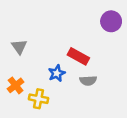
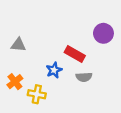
purple circle: (111, 21) -> (103, 33), moved
gray triangle: (19, 47) -> (18, 45), turned -49

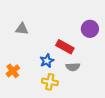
gray triangle: (18, 45) -> (22, 29), moved
yellow cross: (37, 94) -> (50, 82), moved

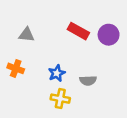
red rectangle: (65, 47) -> (78, 31), moved
orange cross: (13, 71) -> (16, 68), moved, turned -32

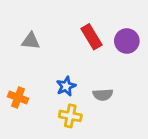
red rectangle: (78, 31) -> (91, 37), turned 30
orange cross: (16, 68) -> (18, 98), moved

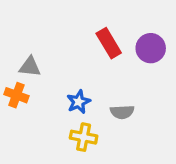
gray triangle: (31, 41) -> (30, 67), moved
orange cross: (18, 98) -> (16, 95), moved

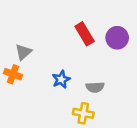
gray triangle: (30, 67) -> (23, 52), turned -48
yellow cross: (84, 137) -> (83, 113), moved

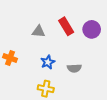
gray triangle: (23, 52) -> (39, 31), moved, turned 48
yellow cross: (83, 113) -> (46, 89), moved

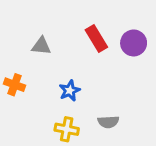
gray triangle: (39, 31) -> (41, 46), moved
gray semicircle: (74, 68) -> (108, 122), moved

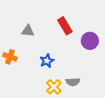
purple circle: (134, 43) -> (90, 41), moved
yellow cross: (67, 129) -> (54, 87), moved, turned 35

